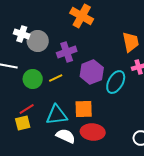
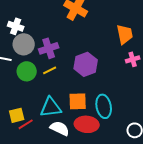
gray circle: (38, 41) -> (24, 44), moved
purple cross: (67, 52) -> (49, 48), moved
cyan ellipse: (116, 82) -> (104, 106), moved, turned -40
red line: (27, 109) -> (26, 124), moved

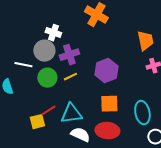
white cross: (16, 26) -> (53, 33), moved
orange square: (78, 101) -> (109, 104), moved
cyan ellipse: (104, 106) -> (142, 113), moved
red line: (26, 124) -> (48, 111), moved

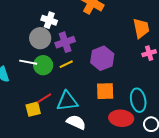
white line: (23, 65) -> (28, 62), moved
red ellipse: (107, 131) -> (121, 118), moved

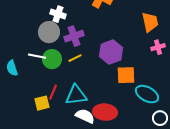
orange square: (105, 91) -> (126, 75), moved
red line: (44, 98) -> (53, 92), turned -35
cyan ellipse: (138, 100) -> (147, 94), turned -50
red ellipse: (121, 118) -> (105, 112), moved

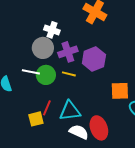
purple hexagon: (111, 52) -> (94, 59), moved
yellow line: (75, 58) -> (69, 74), turned 40
red ellipse: (105, 112) -> (99, 128), turned 65

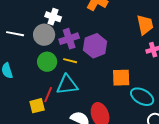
white line: (31, 72) -> (15, 34), moved
cyan triangle: (70, 111) -> (67, 85), moved

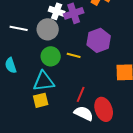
purple cross: (69, 39) -> (74, 13), moved
cyan triangle: (67, 85) -> (44, 81), moved
red line: (48, 95) -> (81, 94), moved

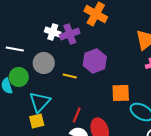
gray circle: (48, 29) -> (44, 63), moved
green circle: (51, 56) -> (19, 77), moved
cyan triangle: (44, 81) -> (40, 102), turned -40

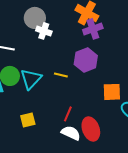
purple cross: (70, 34) -> (93, 29), moved
gray circle: (44, 63) -> (35, 18), moved
cyan triangle: (40, 102) -> (31, 79), moved

